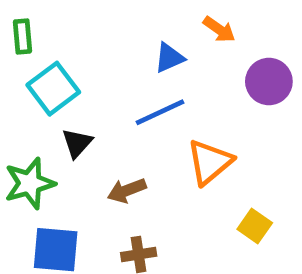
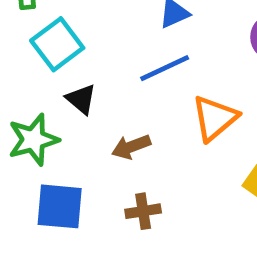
black triangle: (77, 143) -> (81, 99), turned -32

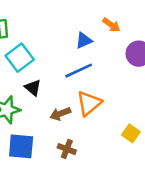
orange triangle: (215, 118) -> (89, 103), moved
brown cross: (143, 211) -> (67, 149), turned 30

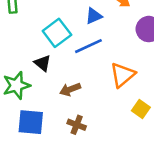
cyan square: (20, 58) -> (57, 33), moved
orange triangle: (89, 103) -> (123, 75), moved

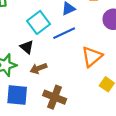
brown arrow: (70, 89) -> (39, 68), moved
brown cross: (77, 125) -> (55, 97), size x1.5

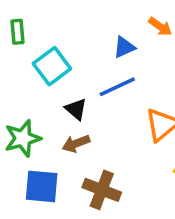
cyan square: (39, 22) -> (52, 66), moved
black triangle: (27, 47) -> (76, 109), moved

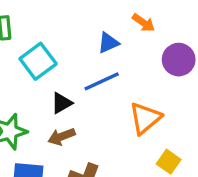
black triangle: (76, 109) -> (61, 103), turned 50

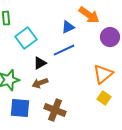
orange arrow: (143, 23) -> (89, 15), size x1.5
orange triangle: (145, 118) -> (103, 74), moved

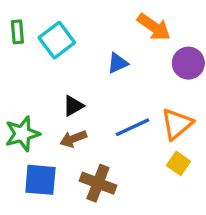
blue triangle: (68, 27) -> (118, 63), moved
cyan square: (26, 38) -> (57, 40), moved
blue line: (64, 50) -> (132, 127), moved

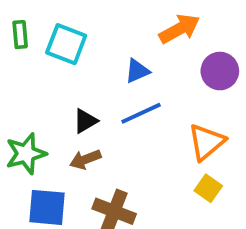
orange arrow: (154, 27) -> (179, 29), turned -64
cyan square: (57, 40) -> (66, 44), turned -32
blue line: (132, 127) -> (141, 113), moved

